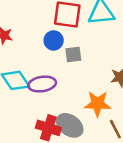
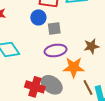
purple ellipse: (42, 84) -> (56, 50), moved

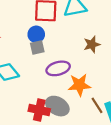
gray square: (54, 29) -> (37, 47), moved
brown star: (91, 46) -> (92, 44), moved

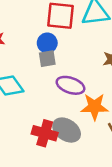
purple ellipse: (58, 68) -> (70, 85), turned 30

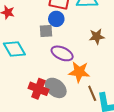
blue circle: (47, 43) -> (56, 19), moved

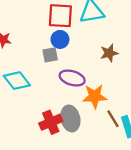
gray ellipse: (56, 88) -> (70, 118), turned 45
red cross: (38, 89) -> (51, 122), turned -36

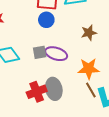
gray square: (50, 55) -> (40, 52), moved
orange star: (95, 96) -> (89, 69), moved

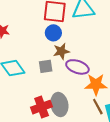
brown star: (89, 33) -> (61, 51), moved
purple ellipse: (56, 54) -> (77, 67), moved

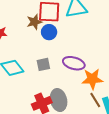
brown star: (61, 51) -> (34, 22), moved

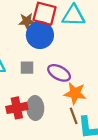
blue circle: (49, 32) -> (40, 35), size x1.6

